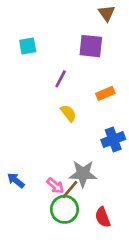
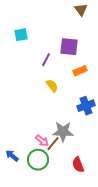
purple square: (91, 46) -> (69, 47), moved
blue arrow: (16, 180) -> (12, 156), moved
green circle: (64, 209) -> (38, 160), moved

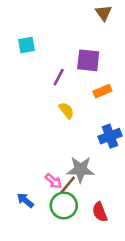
blue arrow: (12, 156) -> (25, 200), moved
green circle: (38, 160) -> (64, 205), moved

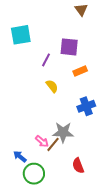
cyan square: (27, 45) -> (21, 35), size x1.5
green circle: (64, 205) -> (34, 174), moved

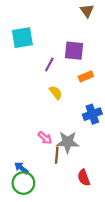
pink arrow: (42, 141) -> (45, 138), moved
brown line: (53, 144) -> (57, 155), turned -35
green circle: (34, 174) -> (23, 183), moved

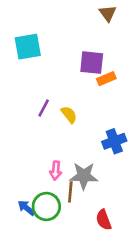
purple line: (49, 65) -> (44, 108), moved
orange rectangle: (86, 76) -> (106, 79), moved
pink arrow: (45, 138) -> (56, 171), turned 56
green circle: (23, 183) -> (46, 207), moved

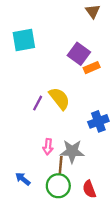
purple square: (92, 63) -> (79, 54), turned 30
purple line: (44, 108) -> (38, 103), moved
yellow semicircle: (69, 115) -> (59, 99), size x1.5
green circle: (46, 207) -> (58, 186), moved

